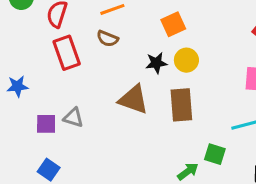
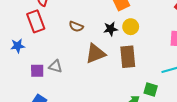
brown semicircle: (107, 39) -> (76, 26), moved
red rectangle: (67, 53) -> (36, 21), moved
brown triangle: (133, 99) -> (95, 54), turned -40

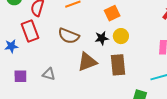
brown semicircle: (76, 26) -> (69, 36), size x1.5
blue star: (18, 46) -> (11, 46), moved
purple square: (37, 71) -> (20, 76), moved

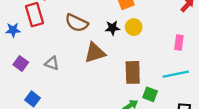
brown rectangle: (118, 65) -> (133, 72), moved
purple square: (20, 76) -> (21, 64), turned 32

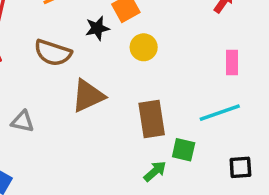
black star: (112, 28) -> (97, 28), moved
pink rectangle: (179, 42) -> (232, 63), moved

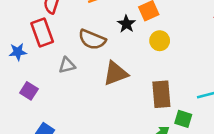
black star: (97, 28) -> (126, 24), turned -30
gray triangle: (23, 121) -> (67, 65), moved, turned -30

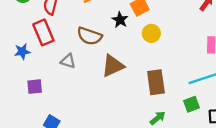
gray triangle: (67, 65) -> (68, 61), turned 35
purple square: (29, 91) -> (35, 87), turned -35
green square: (183, 119) -> (192, 104), moved, turned -35

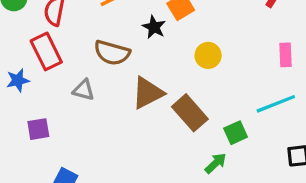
yellow circle: (151, 33) -> (208, 55), moved
brown rectangle: (156, 82) -> (190, 113), moved, turned -30
green square: (192, 104) -> (236, 133), moved

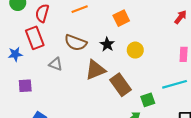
black star: (154, 27) -> (107, 44), moved

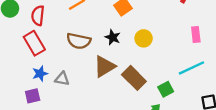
blue star: (15, 54) -> (40, 74), moved
gray triangle: (56, 64) -> (62, 79), moved

